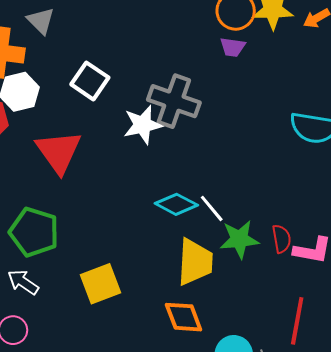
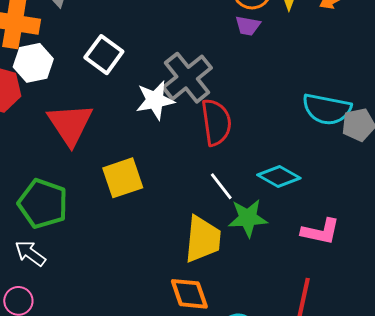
gray cross: (174, 101) -> (187, 78), turned 30
cyan diamond: (176, 204) -> (279, 176), moved
red semicircle: (281, 239) -> (216, 122), moved, size x1.6
yellow square: (101, 284) -> (123, 178), moved

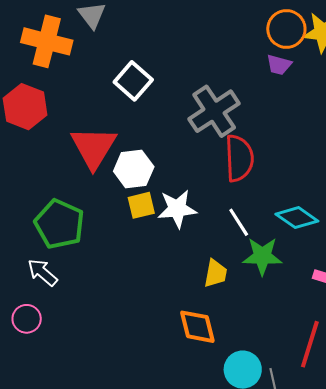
white hexagon: (33, 63) -> (134, 169), moved
white star: (155, 100) -> (177, 209), moved
yellow square: (123, 178) -> (141, 205), size x0.7
yellow trapezoid: (203, 239) -> (216, 273), size x0.6

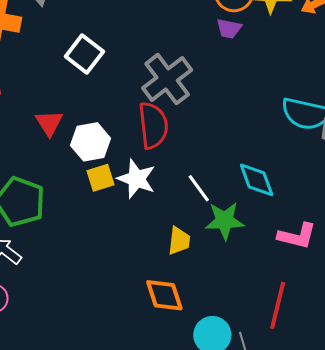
red triangle: (94, 147) -> (49, 123), size x0.6
red semicircle: (239, 158) -> (153, 125), moved
white star: (177, 209) -> (137, 179), turned 30
cyan diamond: (297, 218) -> (257, 180), turned 39

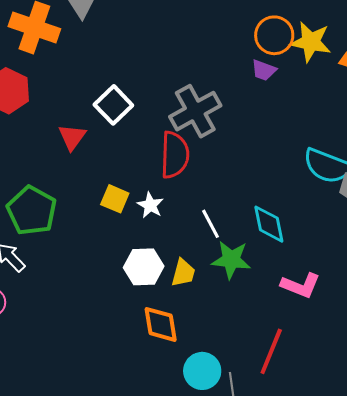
white square: (84, 54) -> (113, 105), moved
white hexagon: (91, 142) -> (144, 267), moved
yellow square: (100, 178) -> (115, 199), turned 32
white star: (137, 179) -> (150, 205), size x0.7

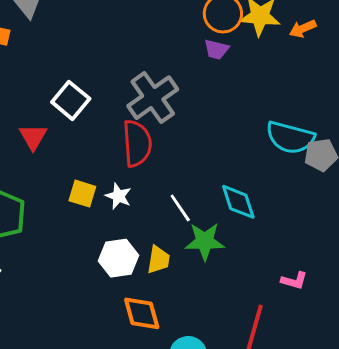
pink L-shape: (301, 285) -> (294, 281), moved, size x0.7

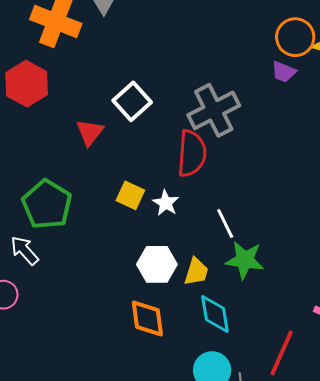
cyan diamond: (238, 202) -> (215, 314), moved
orange diamond: (142, 313) -> (147, 319), moved

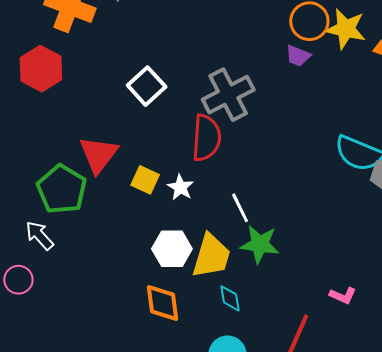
red triangle: (90, 132) -> (99, 154), moved, size x1.4
yellow trapezoid: (196, 272) -> (211, 256), size x1.6
cyan diamond: (215, 314) -> (230, 298), size x0.7

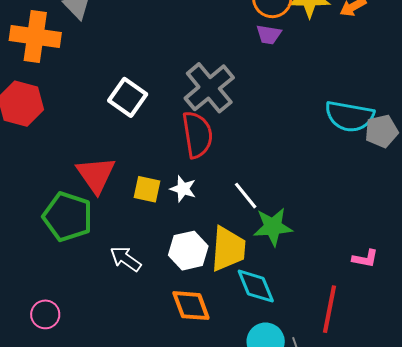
white arrow: (39, 235) -> (126, 259), moved
cyan diamond: (230, 298) -> (256, 286), size x1.5

